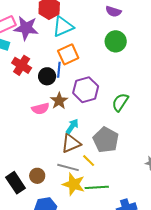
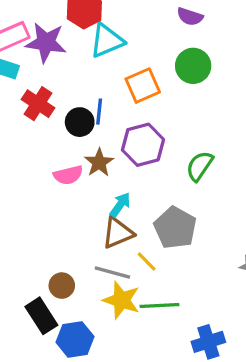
orange square: (68, 54) -> (143, 86), moved
black rectangle: (15, 183) -> (41, 316), moved

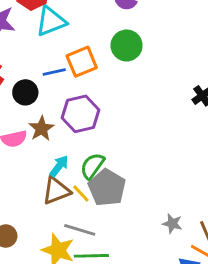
blue line: (99, 112) -> (54, 72), moved, turned 70
green semicircle: (200, 166) -> (92, 166), moved
yellow line: (147, 261) -> (81, 194), moved
gray line: (112, 272) -> (80, 230), moved

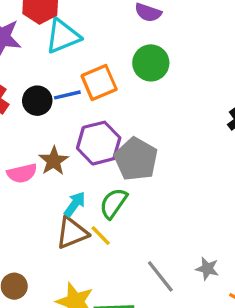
black circle: (25, 92) -> (37, 101), moved
gray pentagon: (107, 188) -> (136, 159), moved
gray line: (80, 230) -> (160, 276), moved, turned 36

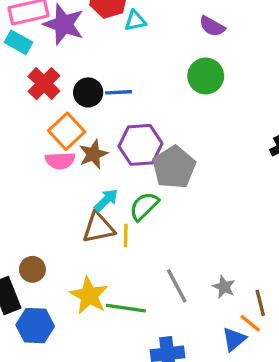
cyan triangle: (63, 36) -> (135, 21), moved, size x0.6
orange square: (99, 83) -> (67, 131), moved, turned -30
yellow line: (101, 236) -> (126, 235), turned 35

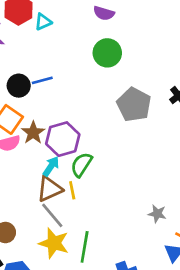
purple hexagon: (140, 145) -> (63, 139), moved
gray pentagon: (174, 167) -> (134, 105), moved
gray line: (177, 286) -> (52, 215), moved
green line: (126, 308) -> (85, 247), turned -76

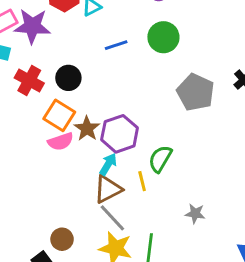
blue line: (42, 80) -> (116, 45), moved
green semicircle: (81, 165) -> (160, 159), moved
yellow line: (72, 190) -> (142, 181), moved
gray star: (157, 214) -> (195, 214), moved

